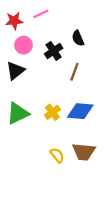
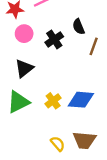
black triangle: (15, 71) -> (24, 68), moved
brown line: (74, 72) -> (94, 46), moved

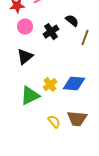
black semicircle: (79, 27) -> (72, 21), turned 152
green triangle: (18, 102) -> (30, 96), moved

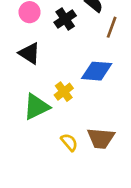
black triangle: (25, 57) -> (30, 53), turned -48
blue diamond: (74, 84) -> (97, 71), moved

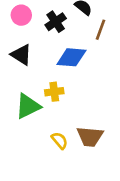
blue diamond: (97, 71) -> (71, 57), moved
yellow cross: (64, 92) -> (54, 92), turned 30

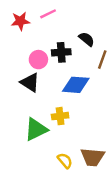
pink circle: (21, 15) -> (38, 60), moved
black cross: (56, 22) -> (61, 52), turned 30

